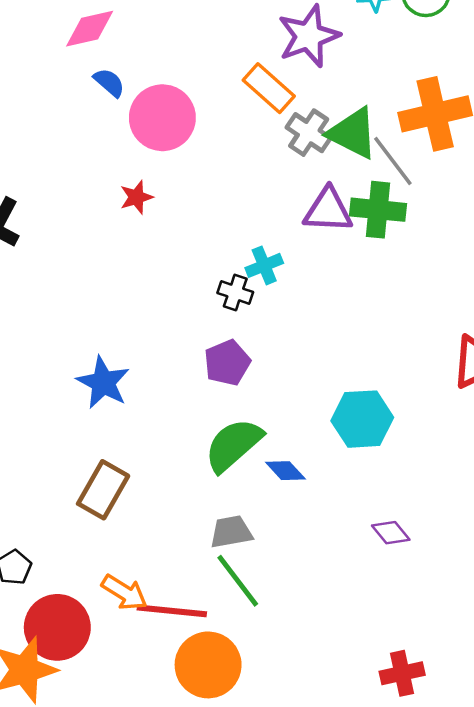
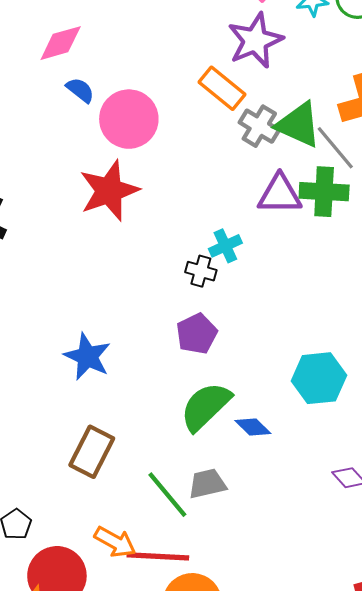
red star: (136, 197) -> (109, 191), size x2.0
green line: (238, 581) -> (167, 495), moved

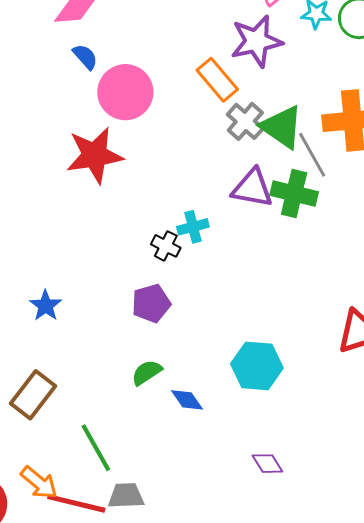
blue star: (87, 357) -> (46, 306), size x0.7
green semicircle: (206, 406) -> (147, 372), size x0.6
gray trapezoid: (207, 484) -> (126, 496), moved

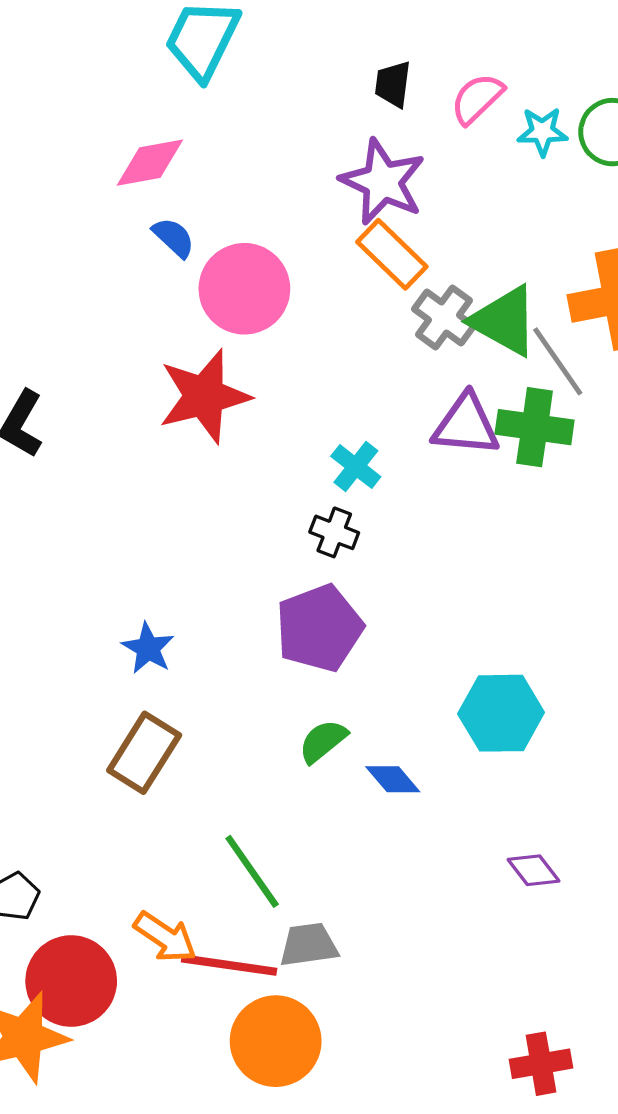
purple star: (256, 41) -> (383, 182), moved, turned -30
cyan cross: (193, 227) -> (356, 467), moved, turned -32
purple pentagon: (151, 303) -> (319, 628), size x1.4
brown rectangle: (33, 395) -> (144, 753), moved

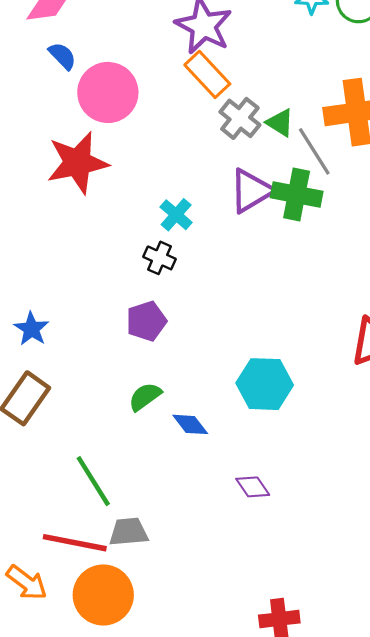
green triangle: (504, 321) -> (280, 123), size x0.6
purple triangle: (466, 425) -> (251, 191), turned -39
purple pentagon: (319, 628) -> (146, 321), size x0.7
purple diamond: (533, 870) -> (253, 487), moved
orange arrow: (165, 937) -> (27, 583), moved

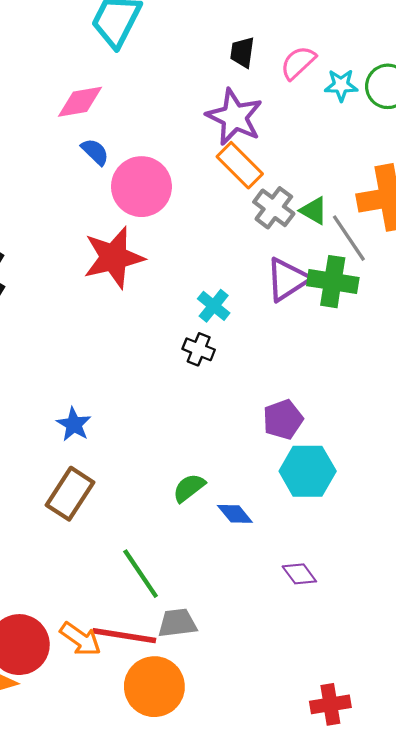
purple pentagon: (146, 321) -> (283, 419), moved
orange arrow: (27, 583) -> (80, 639), moved

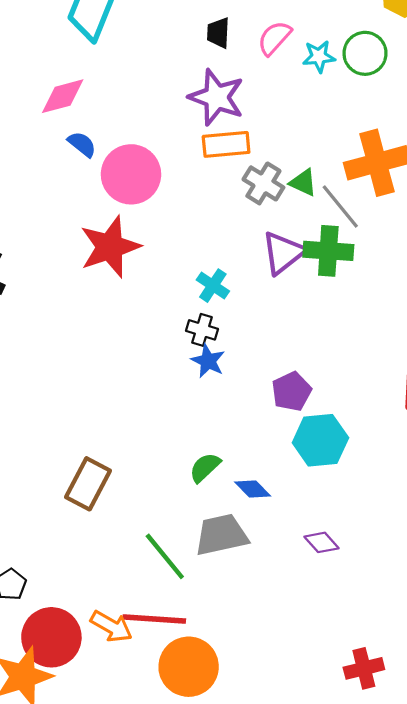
orange rectangle: (240, 165) -> (226, 144), turned -45
blue star: (74, 424) -> (208, 361), moved
gray trapezoid: (177, 623) -> (221, 535), moved, size x1.4

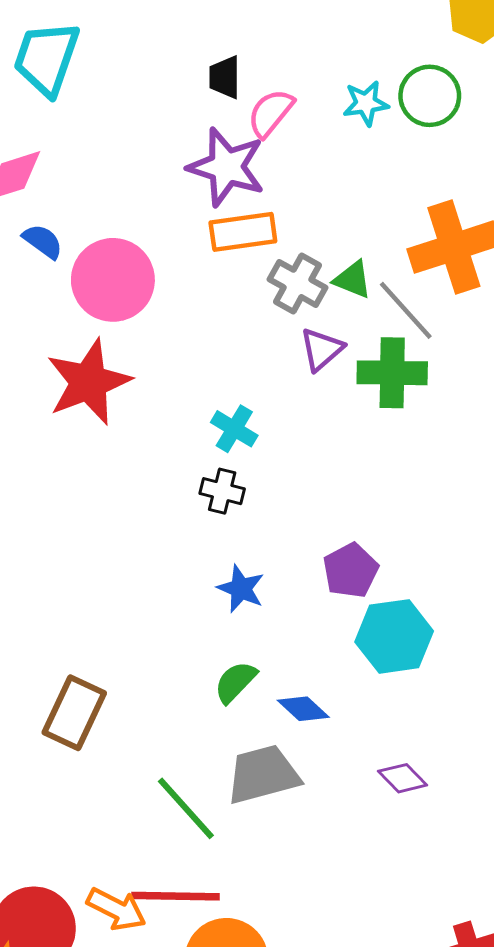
pink semicircle: (274, 38) -> (271, 113), moved
purple triangle: (283, 253) -> (322, 349), moved, size x0.7
blue star: (208, 361) -> (241, 589), moved

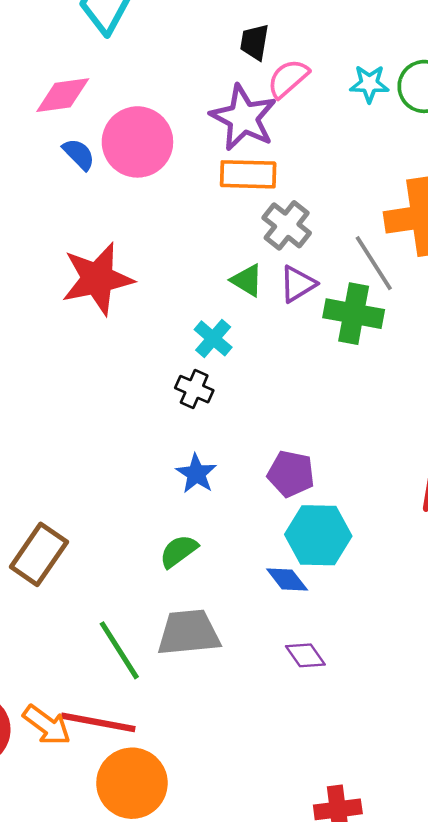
pink circle: (113, 280) -> (137, 142), moved
green triangle: (353, 280) -> (247, 280), moved
purple pentagon: (351, 571) -> (291, 474), turned 30
blue diamond: (303, 709) -> (287, 580), moved

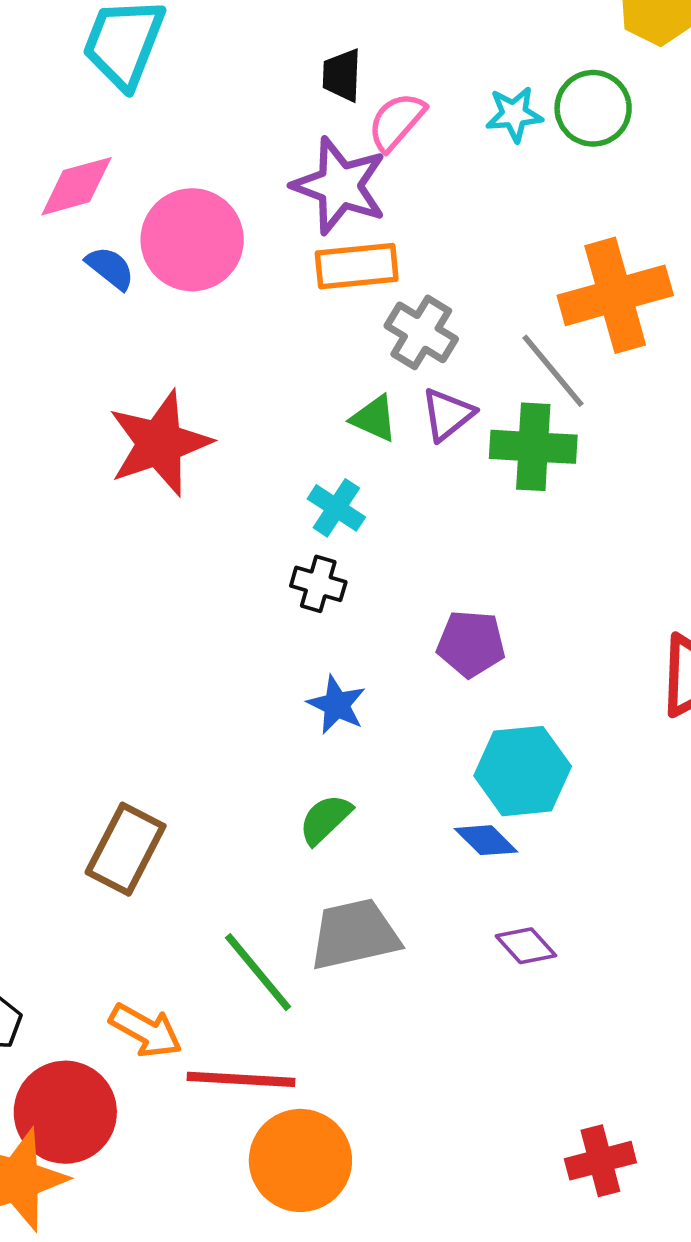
purple pentagon: (291, 474) -> (471, 644), moved
orange arrow: (47, 725) -> (146, 1031), moved

